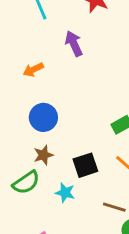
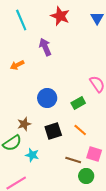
blue circle: (43, 117) -> (47, 98), moved
cyan star: (65, 193) -> (32, 155), moved

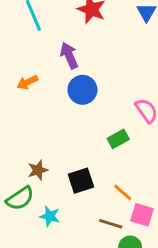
blue circle: (47, 98) -> (82, 90), moved
orange line: (80, 130) -> (123, 192), moved

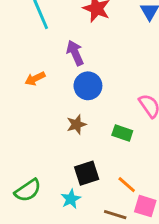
green rectangle: (118, 139) -> (122, 133), turned 48
brown star: (38, 170) -> (77, 124), moved
cyan star: (50, 216) -> (71, 199), moved, turned 30

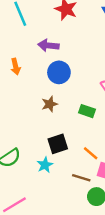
purple arrow: (75, 53) -> (48, 45), turned -60
orange arrow: (35, 79) -> (16, 67), turned -77

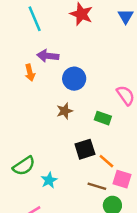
purple arrow: (48, 45) -> (48, 56), moved
black square: (58, 144) -> (85, 149), moved
cyan star: (45, 165) -> (49, 180), moved

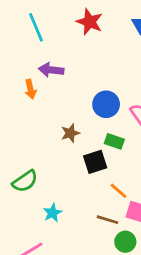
blue circle: (74, 79) -> (106, 104), moved
black square: (85, 149) -> (95, 162), moved
green semicircle: (24, 166) -> (25, 181), moved

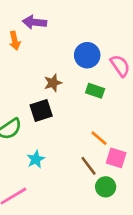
black square: (95, 162) -> (41, 110), moved
brown line: (107, 220) -> (88, 166), turned 36

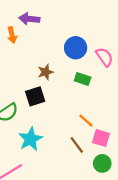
cyan star: (36, 159) -> (30, 139), size x1.5
green circle: (106, 187) -> (102, 163), moved

